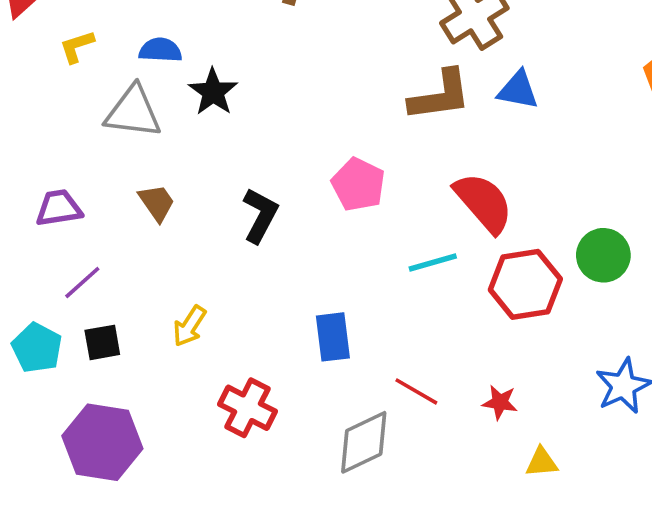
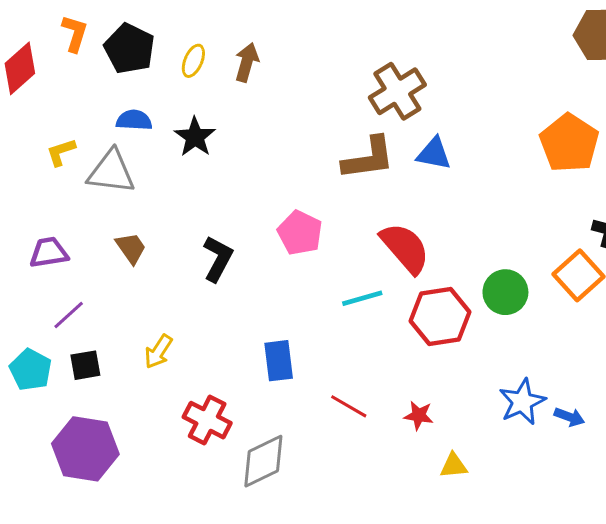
yellow L-shape: (77, 46) -> (61, 152), moved
black star: (213, 92) -> (195, 137), moved
gray diamond: (364, 442) -> (263, 461), moved

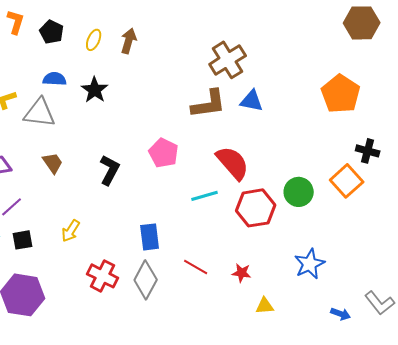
black pentagon: (129, 49) -> (52, 32), size x0.7
blue arrow: (569, 417) -> (341, 314), moved
gray diamond: (263, 461) -> (146, 280), moved, turned -36

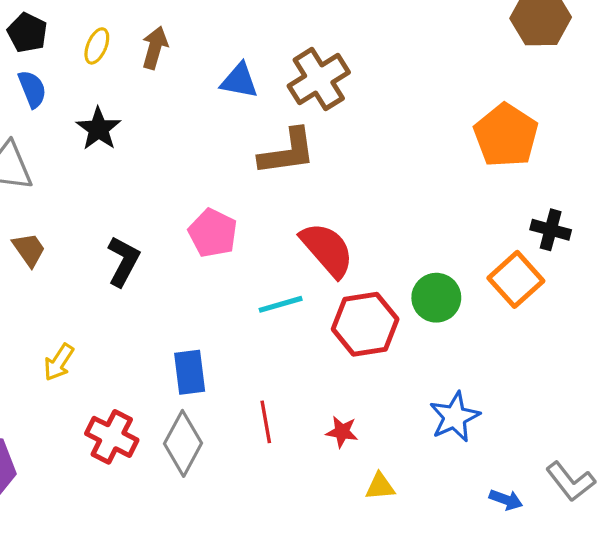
blue semicircle: (55, 79) -> (32, 89), moved, turned 65
blue triangle: (252, 101) -> (239, 81), moved
red line: (196, 267) -> (266, 422), turned 50

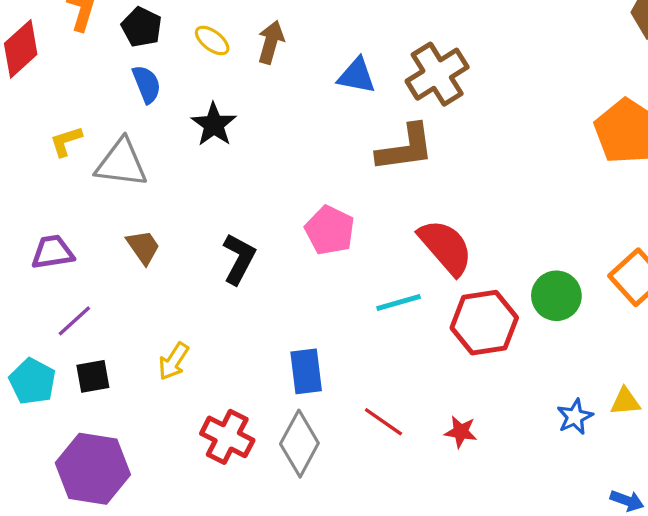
yellow ellipse: (97, 46) -> (212, 40), turned -76
blue star: (455, 417) -> (575, 417), size x0.7
red line: (266, 422) -> (383, 422), turned -45
yellow triangle: (380, 486) -> (625, 402), moved

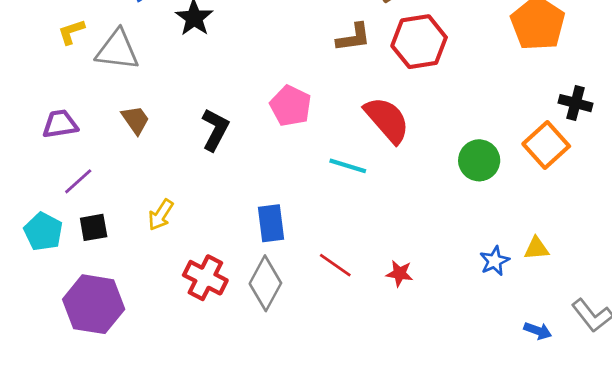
brown L-shape: (405, 148) -> (353, 37), size x0.7
cyan line: (399, 302) -> (348, 166), turned 33
red hexagon: (484, 323) -> (419, 42), moved

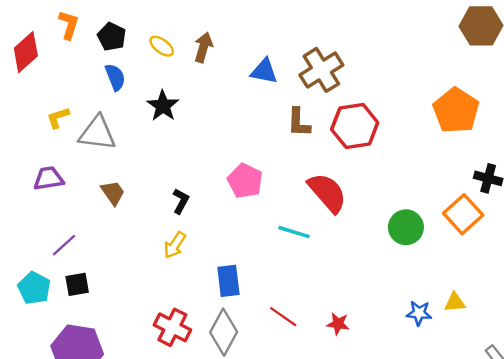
brown L-shape: (353, 37) -> (299, 122), turned 100
purple trapezoid: (60, 124) -> (48, 178), moved
black L-shape: (215, 130) -> (181, 201), size x0.7
yellow arrow: (161, 215) -> (175, 245), moved
blue star: (494, 261) -> (419, 313), turned 30

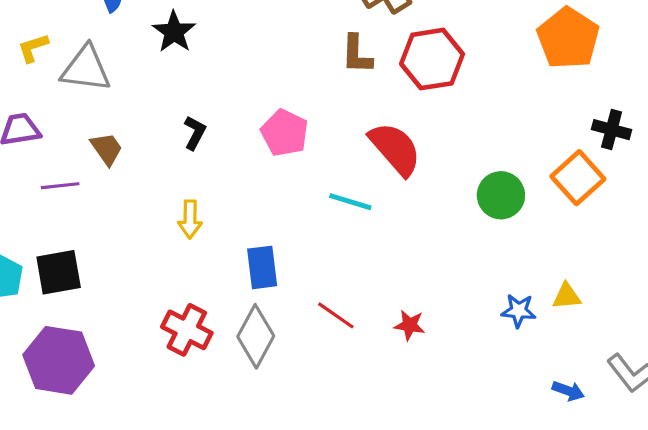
black L-shape: (181, 201) -> (195, 133), moved
purple line: (64, 245) -> (60, 186), moved, turned 36
yellow arrow: (175, 245) -> (190, 219), turned -32
black square: (77, 284) -> (59, 272), size x1.4

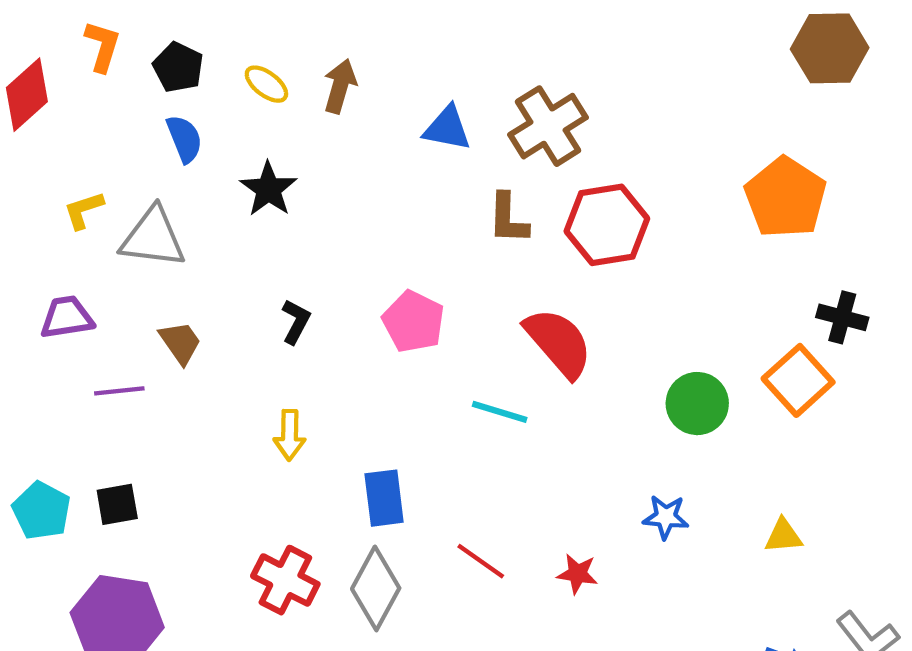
black square: (59, 272) -> (117, 504), size x0.7
blue star: (519, 311) -> (666, 517), moved

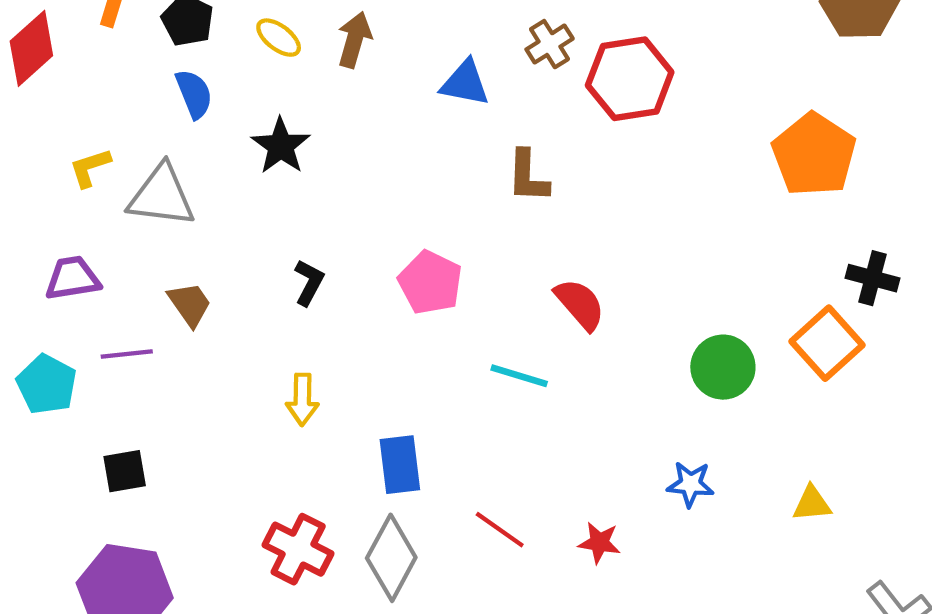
brown cross: (548, 126) -> (550, 44), moved, size x0.6
red hexagon: (607, 225) -> (630, 79), moved
red semicircle: (559, 343) -> (580, 304), size x0.7
cyan pentagon: (42, 511) -> (47, 384), moved

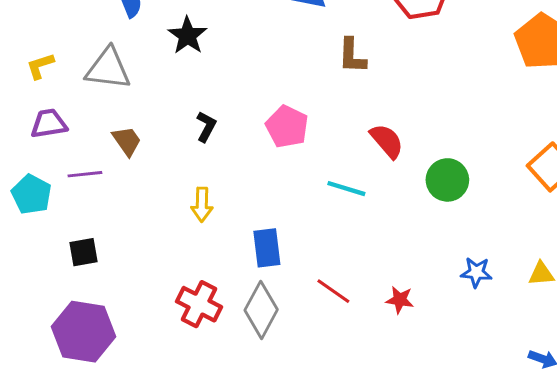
yellow L-shape: (90, 168) -> (40, 66), moved
green circle: (723, 367) -> (447, 180), moved
blue star: (690, 484) -> (476, 272), moved

